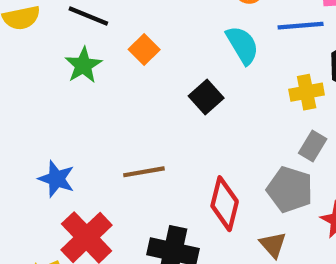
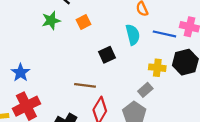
gray rectangle: (313, 146) -> (145, 90), moved
brown line: (144, 172) -> (85, 85), moved

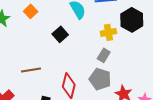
brown line: (85, 85) -> (31, 70), moved

